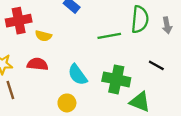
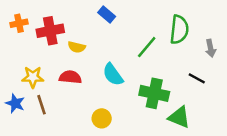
gray arrow: (167, 25) -> (211, 48), moved
green line: (109, 36) -> (147, 47), turned -40
cyan semicircle: (78, 75) -> (113, 75), moved

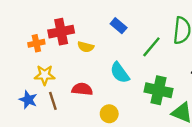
blue rectangle: (107, 15) -> (119, 26), moved
orange cross: (19, 23) -> (36, 43), moved
red semicircle: (70, 77) -> (82, 89), moved

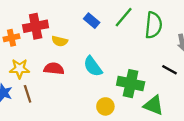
green line: (151, 47) -> (124, 17), moved
red semicircle: (82, 89) -> (54, 69), moved
yellow circle: (109, 114) -> (105, 106), moved

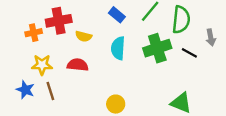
cyan semicircle: (93, 66) -> (118, 48), moved, turned 40
black line: (170, 70) -> (189, 53), moved
green cross: (131, 84) -> (157, 48), moved, turned -30
yellow circle: (105, 106) -> (116, 104), moved

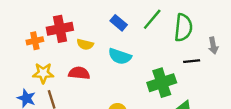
cyan semicircle: (118, 48) -> (120, 56), turned -75
green cross: (157, 48) -> (162, 83), moved
black line: (189, 53) -> (192, 61), turned -35

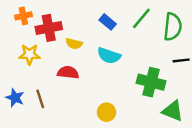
orange cross: (35, 41) -> (23, 16), moved
yellow star: (43, 73) -> (29, 54), moved
green cross: (162, 83) -> (151, 82), turned 32

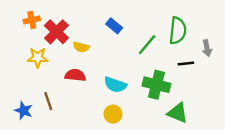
green line: (141, 18) -> (147, 45), moved
red cross: (49, 28) -> (56, 32), turned -35
cyan semicircle: (109, 56) -> (115, 85), moved
blue star: (15, 98) -> (24, 111), moved

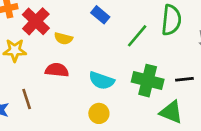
black line: (186, 64) -> (184, 79), moved

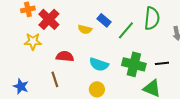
blue rectangle: (100, 15) -> (104, 20), moved
yellow semicircle: (63, 38) -> (85, 29), moved
brown line: (27, 99) -> (55, 79), moved

